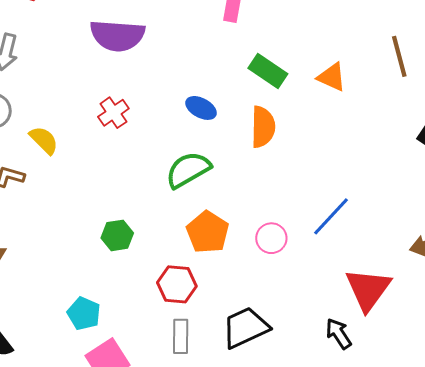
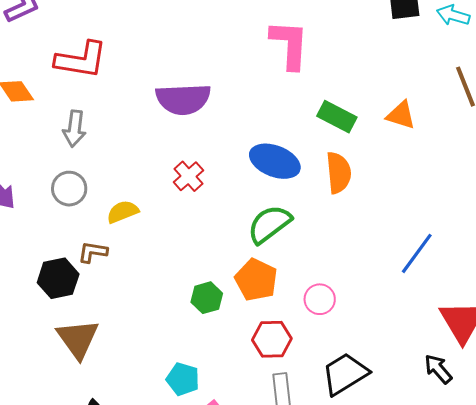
blue ellipse: (201, 108) -> (275, 161), size x1.6
yellow semicircle: (44, 140) -> (123, 212), turned -60
orange pentagon: (208, 232) -> (256, 280), moved
pink circle: (271, 238) -> (320, 299), moved

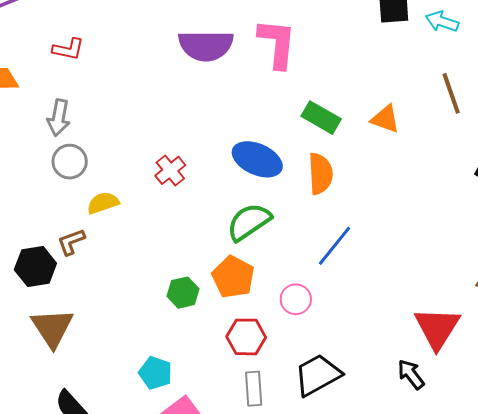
red L-shape: (81, 60) -> (68, 49), size x0.6
purple semicircle: (183, 99) -> (206, 46), moved
gray circle: (69, 189) -> (70, 162), moved
brown L-shape: (93, 252) -> (71, 242), turned -32
blue line: (417, 253) -> (335, 246), moved

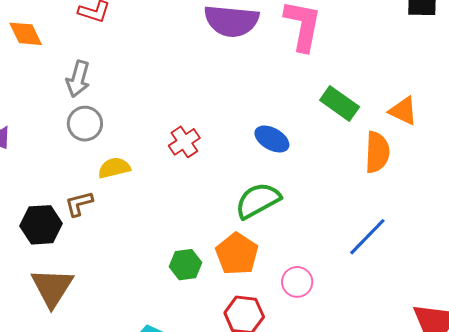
blue ellipse: (257, 159) -> (272, 139), size x0.7
orange semicircle: (320, 174) -> (377, 152), moved
blue line: (335, 246) -> (367, 237), moved

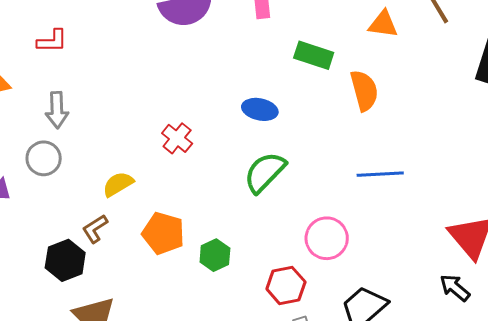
orange triangle: (403, 111) -> (383, 24), moved
gray circle: (85, 124) -> (44, 158), moved
blue line: (367, 237) -> (380, 174), turned 60
orange pentagon: (237, 254) -> (163, 233), moved
pink circle: (297, 282) -> (327, 238), size x1.4

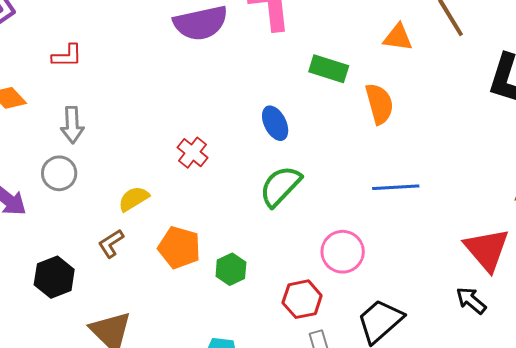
blue ellipse: (260, 109) -> (275, 123), turned 52
black hexagon: (65, 260) -> (54, 277), moved

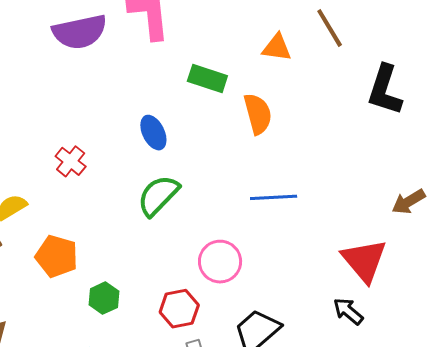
green hexagon: (231, 269) -> (104, 298), moved

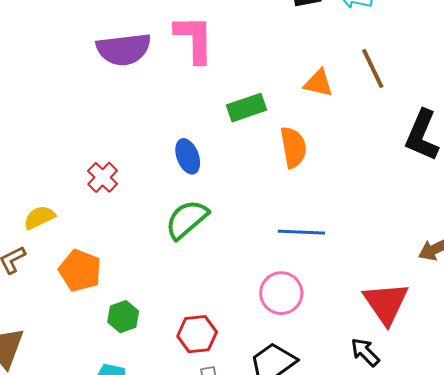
green rectangle: (207, 79) -> (246, 108), turned -42
pink circle: (220, 262) -> (281, 293), moved

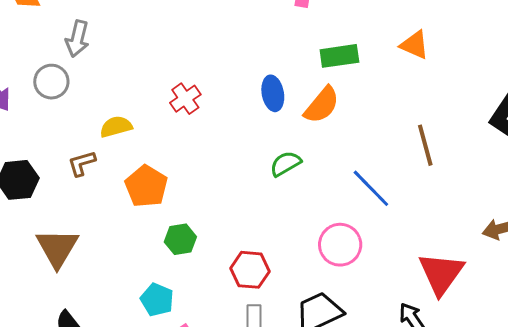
brown line: (373, 69) -> (425, 145), moved
orange semicircle: (293, 147) -> (322, 105), moved, turned 39
green semicircle: (187, 219) -> (286, 164), moved, size x0.7
blue line: (301, 232) -> (371, 188), turned 33

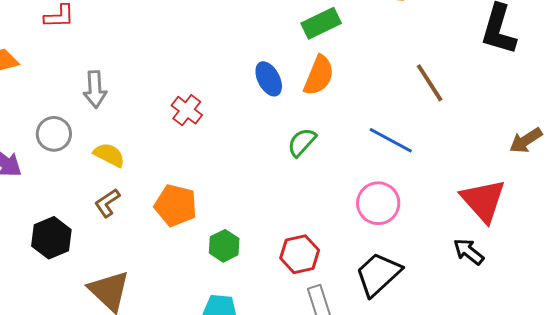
gray arrow: (77, 39) -> (95, 89), moved
yellow semicircle: (116, 127) -> (109, 155), moved, turned 60

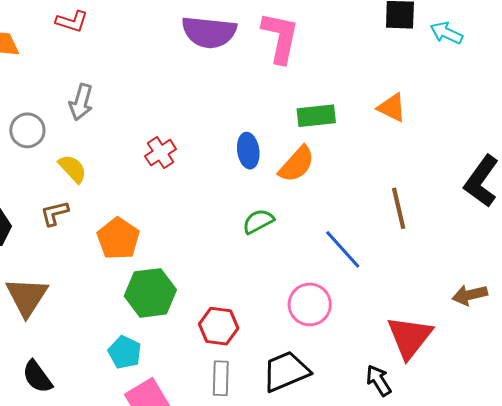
green hexagon: (224, 246) -> (150, 293), size x1.6

